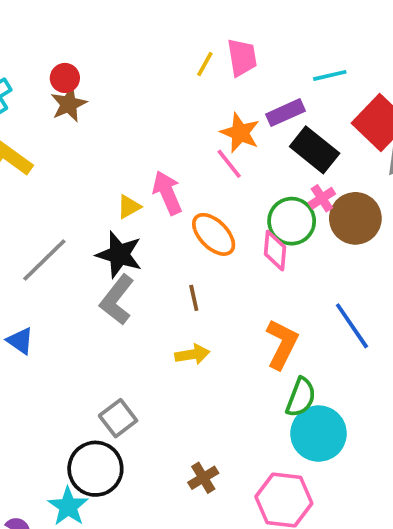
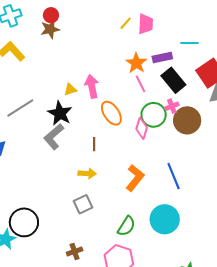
pink line: (229, 164) -> (141, 84), moved
green semicircle: (301, 397) -> (126, 226), moved
gray square: (118, 418) -> (83, 204), moved
cyan circle: (318, 434) -> (165, 219), moved
brown cross: (203, 478) -> (75, 251), moved

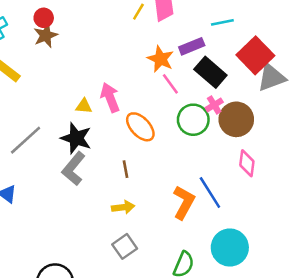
yellow triangle: (70, 89) -> (84, 106), turned 32
pink diamond: (142, 128) -> (247, 163), moved
blue line: (174, 176) -> (210, 193), moved

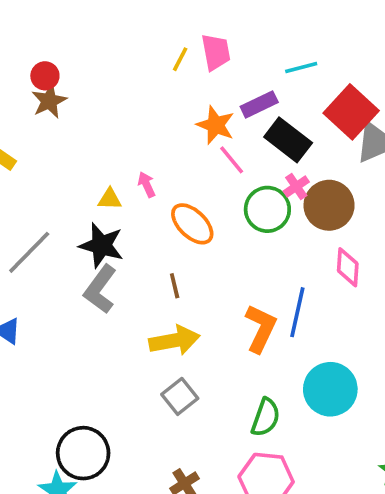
pink arrow: (110, 98) -> (147, 185), size x0.6
blue line: (210, 193) -> (297, 312), turned 48
yellow arrow: (123, 207) -> (174, 340), size x1.5

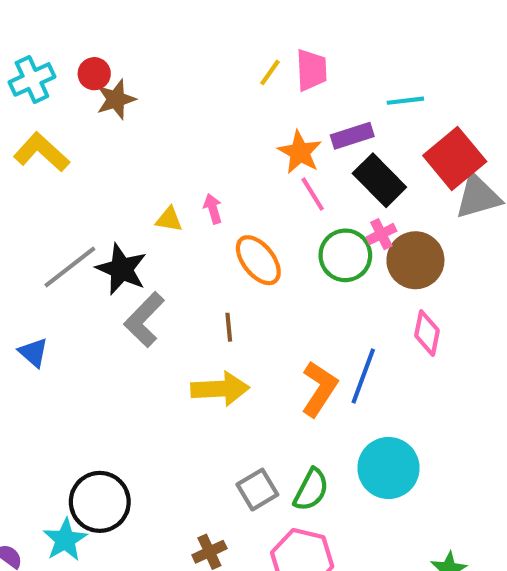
red circle: (45, 76) -> (94, 74), moved
black star: (101, 245) -> (122, 269), moved
gray square: (180, 396) -> (257, 490), moved

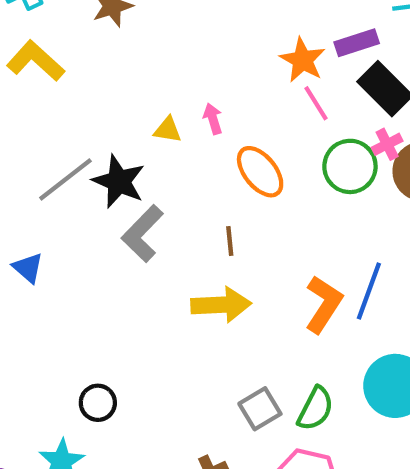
black circle: (100, 502) -> (98, 403), moved, size x0.6

